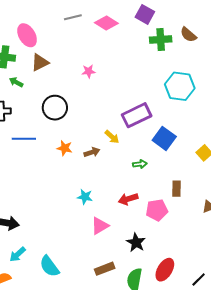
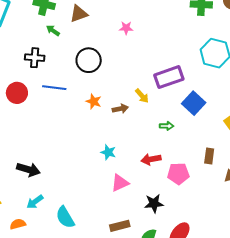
brown rectangle: (177, 189) -> (209, 156), moved
black star: (136, 243) -> (154, 203), turned 30

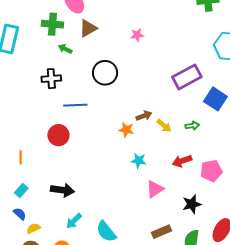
red circle: (17, 93) -> (58, 135), moved
yellow arrow: (142, 96) -> (164, 126), moved
orange star: (94, 101) -> (126, 130), moved

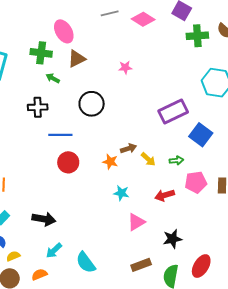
red circle: (58, 135) -> (68, 162), moved
pink pentagon: (211, 171) -> (196, 182), moved

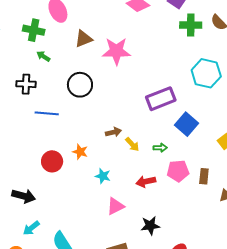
brown triangle: (77, 59) -> (84, 39), moved
pink star: (125, 68) -> (116, 51), size x2.0
red circle: (68, 162) -> (52, 161), moved
orange star: (110, 162) -> (80, 152), moved

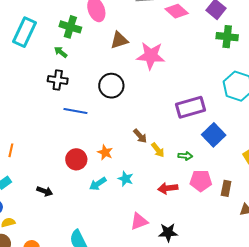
green arrow: (43, 56) -> (61, 52), moved
brown arrow: (113, 132) -> (140, 136), turned 56
black arrow: (24, 196) -> (45, 191), size x0.7
pink triangle: (116, 206) -> (139, 221), moved
cyan arrow: (31, 228) -> (98, 184), moved

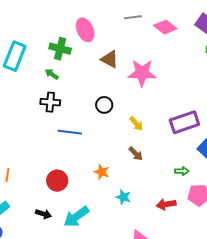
brown triangle: (119, 40) -> (110, 59), turned 48
black circle: (111, 86) -> (104, 105), size x0.7
yellow arrow: (158, 150) -> (136, 124), moved
red circle: (76, 159) -> (57, 181), moved
cyan arrow: (98, 184) -> (76, 217), moved, size x1.5

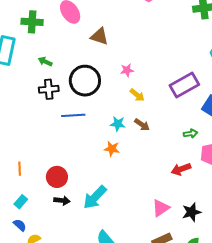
green cross: (60, 49) -> (32, 22), moved
pink star: (142, 73) -> (127, 70), moved, size x0.5
black circle: (104, 105) -> (85, 81), moved, size x1.8
red circle: (57, 181) -> (57, 177), moved
cyan star: (123, 197) -> (118, 124), moved

